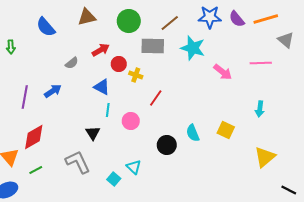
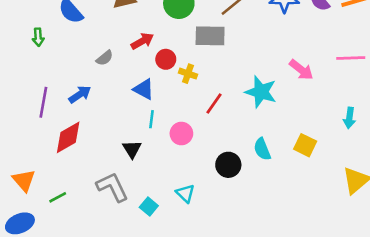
green arrow: (11, 47) -> (38, 37), moved
cyan star: (193, 48) -> (261, 92), moved
red diamond: (34, 137) -> (68, 137), moved
cyan square: (114, 179) -> (149, 206), moved

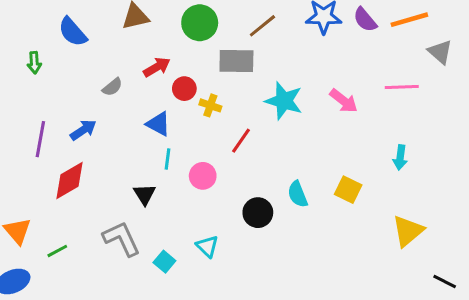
cyan star: (261, 92) -> (284, 101), moved

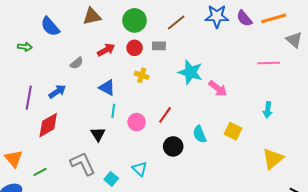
gray rectangle: (236, 61) -> (159, 46), size x0.6
green arrow: (34, 63) -> (25, 47), turned -80
red circle: (184, 89) -> (135, 48), moved
pink arrow: (344, 101) -> (218, 88), moved
red line: (241, 141) -> (165, 115), moved

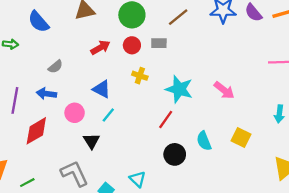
gray semicircle: (77, 63) -> (55, 67), moved
cyan star: (190, 72) -> (179, 89), moved
blue arrow: (57, 92) -> (46, 94), turned -138
cyan line: (113, 111) -> (108, 115), turned 32
pink circle: (137, 122) -> (75, 113), moved

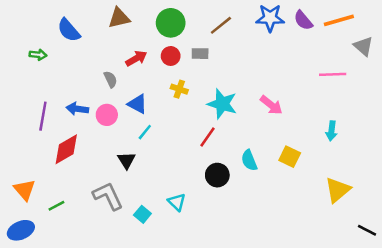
gray semicircle: (55, 67) -> (110, 79), moved, turned -77
pink circle: (75, 113) -> (107, 115), moved

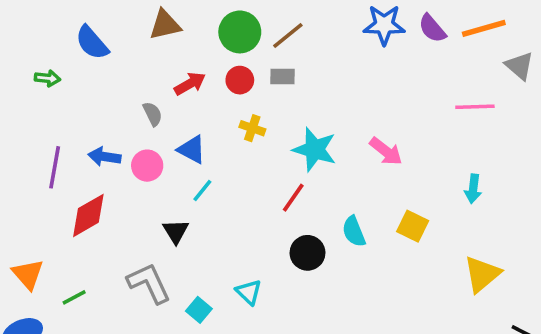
brown line: (221, 25) -> (288, 36), moved

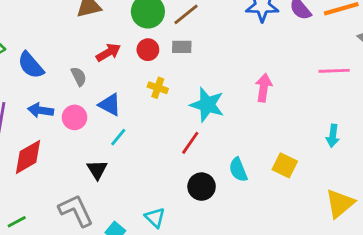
blue semicircle: (92, 43) -> (31, 65), moved
pink arrow: (386, 151) -> (264, 88), moved, turned -120

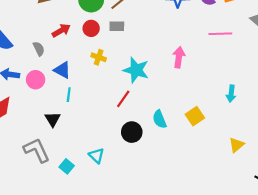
pink line: (334, 71) -> (220, 34), moved
cyan line: (118, 137) -> (69, 95), turned -32
yellow square: (285, 165) -> (195, 116), turned 30
yellow triangle: (340, 203) -> (236, 145), size x0.7

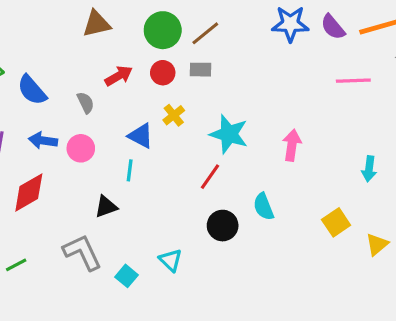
yellow cross: (99, 57) -> (174, 115), turned 32
pink arrow: (179, 57) -> (292, 145), moved
blue triangle: (62, 70) -> (141, 136), moved
yellow square: (195, 116) -> (336, 222), moved
black triangle: (53, 119) -> (106, 207), turned 42

